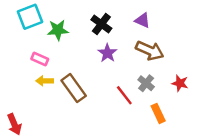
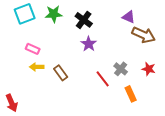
purple triangle: (142, 20) -> (129, 17), moved
green star: (58, 30) -> (54, 14), moved
brown arrow: (150, 51) -> (144, 35), moved
brown rectangle: (74, 88) -> (61, 73), size x0.7

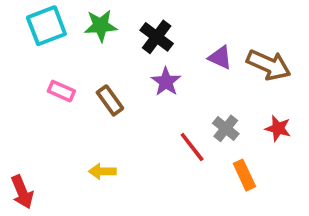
purple triangle: (129, 17) -> (220, 57), moved
yellow arrow: (37, 67) -> (102, 171), moved
brown rectangle: (61, 73) -> (110, 100), moved

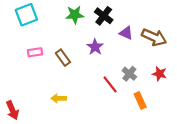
green star: (101, 26) -> (75, 15), moved
black cross: (157, 37) -> (104, 16), moved
pink rectangle: (61, 91) -> (35, 52), turned -32

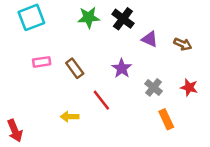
brown arrow: (154, 37) -> (183, 44), size x0.6
purple star: (95, 47) -> (122, 68), moved
red line: (110, 84) -> (101, 100), moved

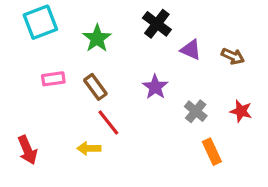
green star: (89, 17) -> (97, 38), moved, turned -30
red line: (101, 100) -> (108, 123), moved
red arrow: (15, 131) -> (27, 150), moved

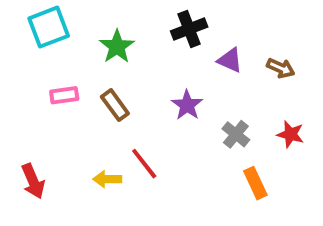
black cross: (157, 24) -> (189, 29), turned 32
red line: (108, 123) -> (144, 164), moved

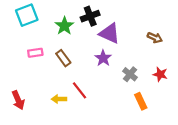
black cross: (189, 29) -> (90, 16), moved
purple triangle: (230, 60) -> (110, 33), moved, size x1.5

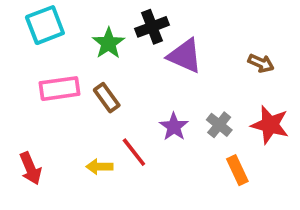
pink rectangle: (35, 53) -> (60, 89), size x1.5
purple star: (103, 58) -> (174, 127), moved
red star: (160, 74) -> (270, 125), size x1.5

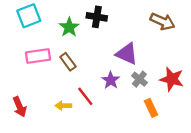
black cross: (152, 27) -> (97, 17), turned 30
purple triangle: (185, 56) -> (127, 54), moved
brown arrow: (261, 63) -> (162, 21), moved, size x1.5

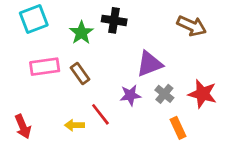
purple triangle: (127, 54) -> (149, 64), turned -45
purple star: (111, 80) -> (130, 95), turned 30

